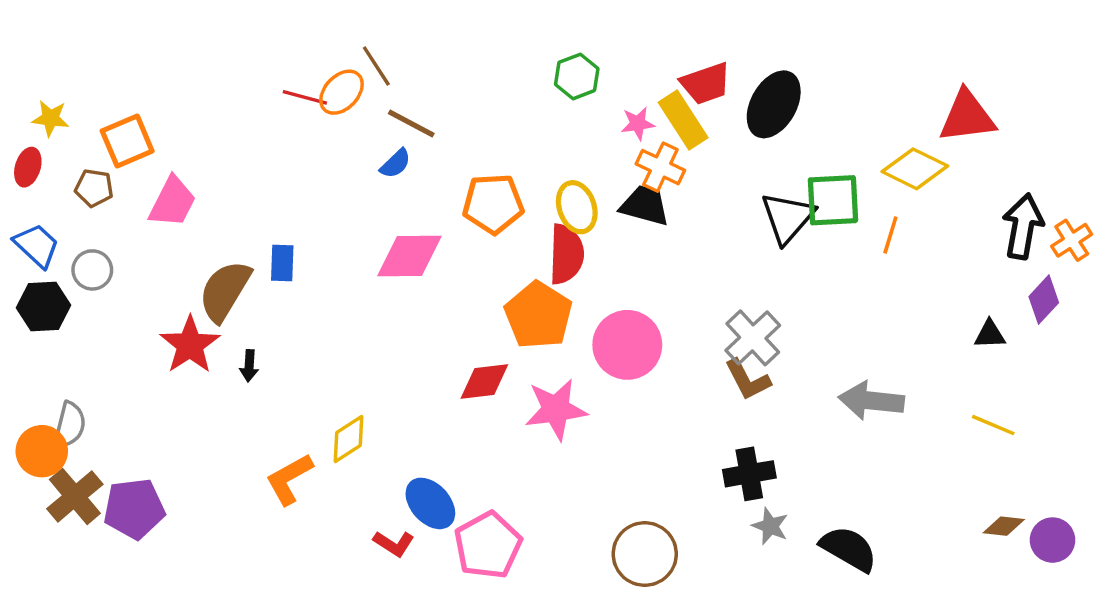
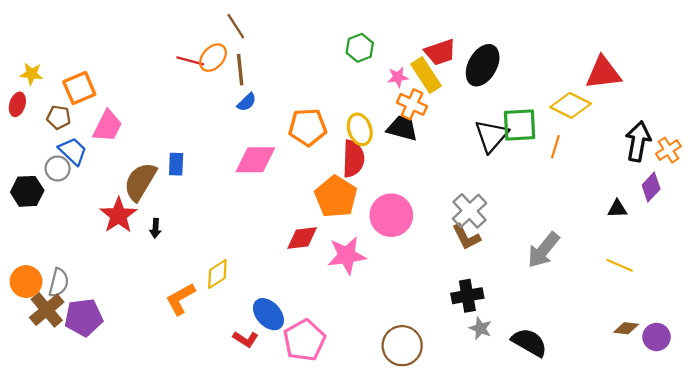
brown line: (376, 66) -> (236, 26), moved
brown line: (411, 124) -> (240, 70), moved, turned 56
blue trapezoid: (37, 246) -> (73, 151), moved
gray arrow: (871, 401) -> (543, 250), turned -57
gray semicircle: (70, 425) -> (59, 283), moved

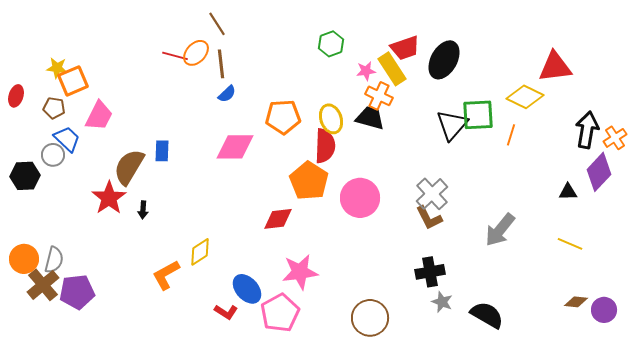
yellow star: (31, 74) -> (57, 68), moved
purple diamond: (651, 187) -> (599, 172), size x1.4
pink star: (347, 255) -> (300, 272), moved

